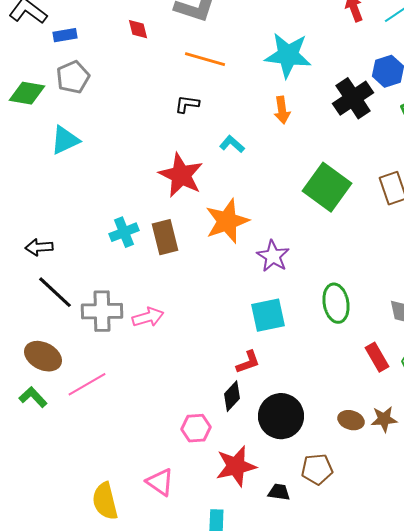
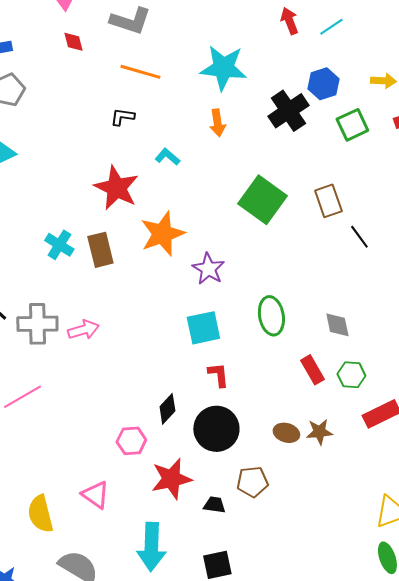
cyan cross: (124, 232) -> (59, 245), turned -36
red L-shape: (248, 362) -> (218, 375), moved, turned -76

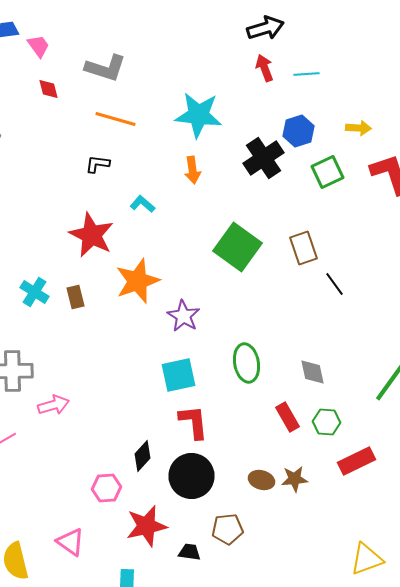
cyan line: (331, 27) -> (306, 74), turned 30
brown rectangle: (100, 250) -> (76, 297), size x0.7
pink arrow: (83, 330) -> (54, 405), moved
red L-shape: (218, 375) -> (194, 422), size x1.4

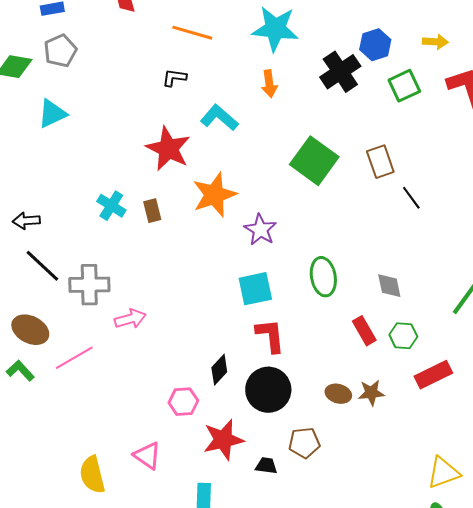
cyan L-shape: (142, 204) -> (219, 118), size x1.5

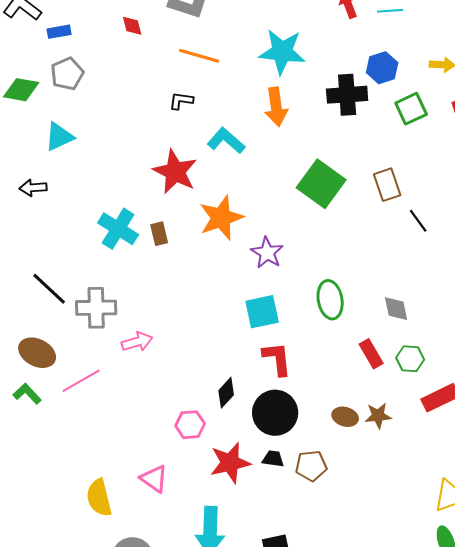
black cross: (340, 72) -> (347, 95), turned 30
orange arrow: (269, 84) -> (276, 107), size x1.4
cyan cross: (111, 206) -> (118, 229), size x1.4
black arrow: (26, 221) -> (33, 188), moved
black trapezoid: (266, 466) -> (273, 459), moved

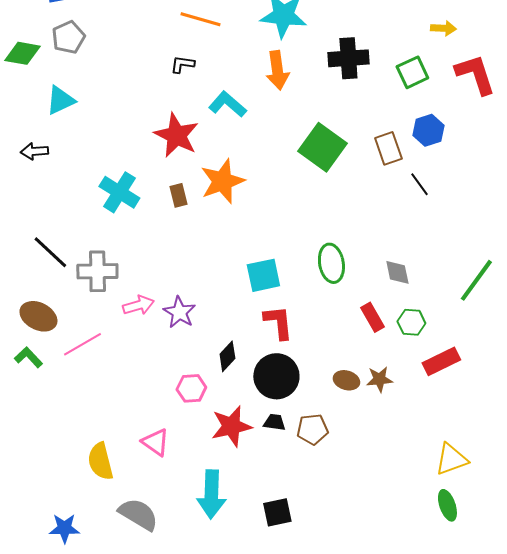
blue hexagon: (382, 68) -> (428, 130), moved
brown rectangle: (159, 234) -> (178, 195), moved
purple star: (267, 253) -> (179, 312), moved

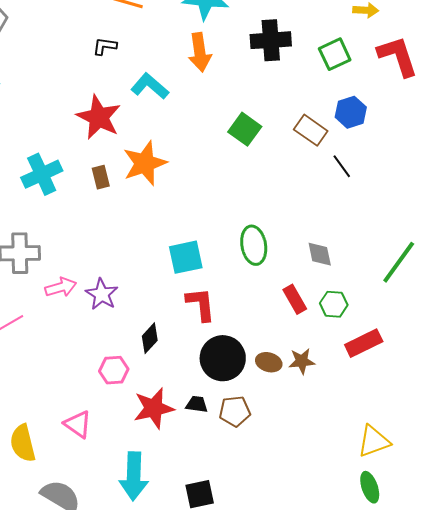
green square: (322, 147) -> (245, 129), size x0.7
brown rectangle: (388, 148) -> (311, 130), turned -36
cyan cross: (119, 192) -> (42, 174), turned 33
black circle: (276, 376) -> (223, 358), moved

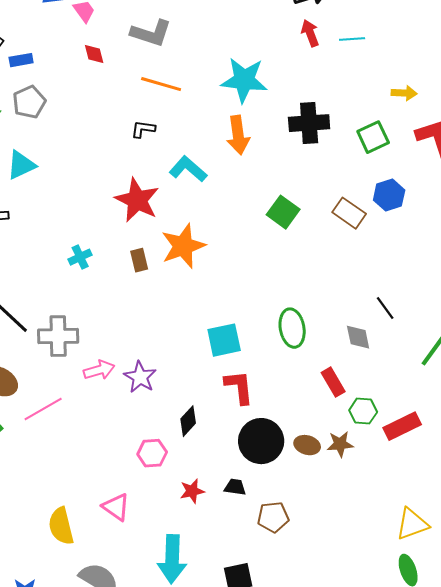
black line: (342, 166) -> (385, 308), moved
cyan cross: (42, 174) -> (80, 257), size x0.6
green hexagon: (334, 304) -> (363, 411), moved
red star: (154, 408) -> (192, 491), size x0.6
brown pentagon: (235, 411) -> (273, 517), moved

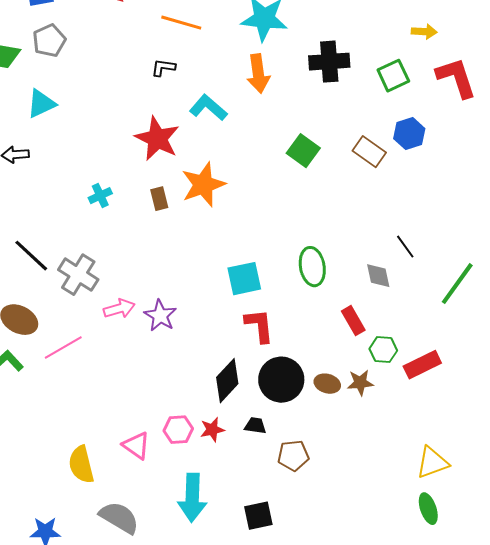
gray cross: (58, 336) -> (78, 275), turned 33
black diamond: (188, 421) -> (227, 381), moved, size x1.4
pink hexagon: (152, 453) -> (178, 430), moved

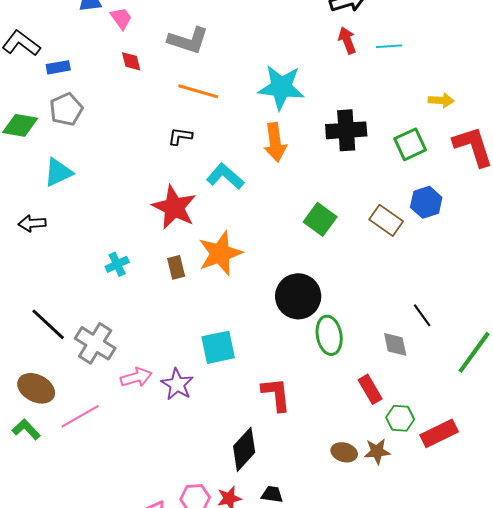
cyan square: (244, 279) -> (218, 347), moved
black circle: (281, 380) -> (298, 296), moved

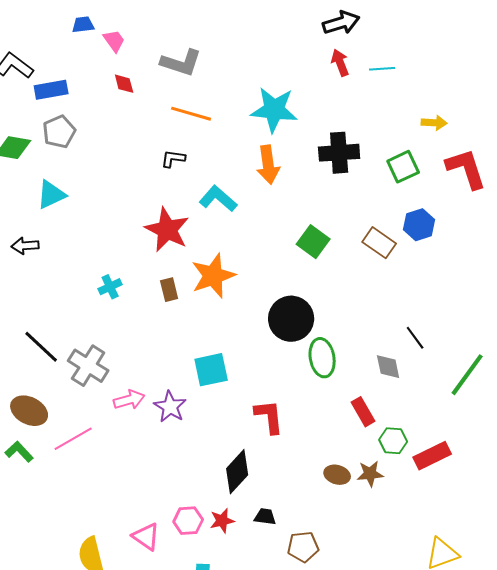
blue rectangle: (58, 67) -> (51, 90), size x1.4

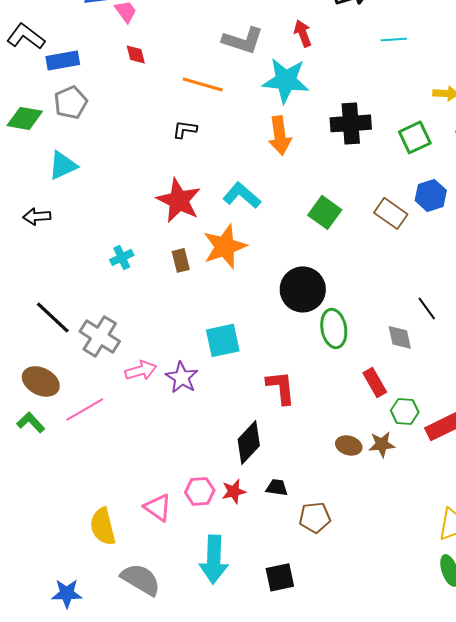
gray L-shape: (181, 63) -> (243, 40), moved
red arrow: (340, 63) -> (303, 33), moved
cyan L-shape: (218, 199) -> (242, 195), moved

